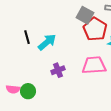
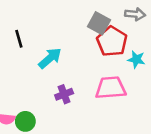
black line: (27, 37) -> (19, 39), moved

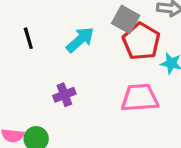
cyan arrow: (50, 58) -> (80, 40), moved
purple cross: (64, 94) -> (64, 95), moved

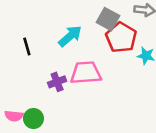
black line: (28, 38) -> (27, 47), moved
pink trapezoid: (140, 98) -> (86, 73), moved

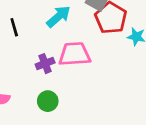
green circle: (33, 118) -> (48, 101), moved

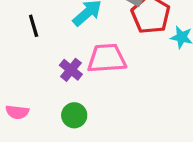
purple cross: (45, 64) -> (71, 70), turned -30

